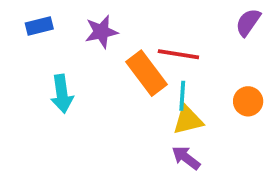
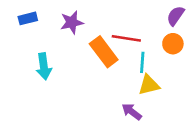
cyan line: (182, 96) -> (142, 62), moved
orange circle: (248, 101) -> (173, 44), moved
yellow triangle: (188, 120) -> (149, 85), moved

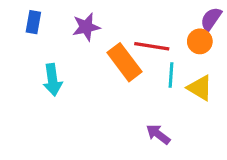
blue rectangle: (28, 18) -> (33, 22), turned -66
orange circle: (173, 44) -> (200, 41), moved
yellow triangle: (149, 85) -> (200, 88), moved, turned 45

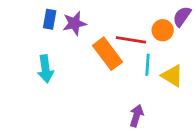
blue rectangle: (33, 22) -> (50, 19), moved
orange circle: (200, 41) -> (163, 30), moved
purple arrow: (158, 134) -> (136, 116), turned 70

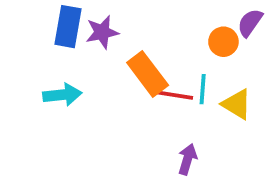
blue rectangle: (50, 19) -> (68, 27), size x1.5
red line: (131, 40) -> (172, 95), moved
cyan arrow: (45, 69) -> (62, 95), turned -88

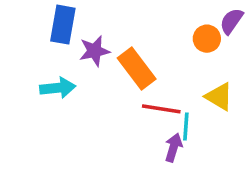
purple star: (102, 32) -> (94, 51), moved
cyan line: (203, 89) -> (186, 126), moved
red line: (172, 95) -> (161, 109), moved

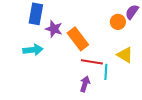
purple star: (94, 51) -> (54, 29), turned 30
purple arrow: (174, 147) -> (85, 84), moved

